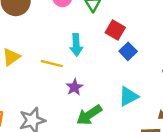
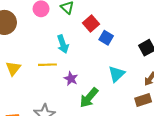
red square: (115, 30) -> (91, 23), turned 35

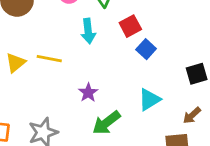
cyan arrow: (63, 44) -> (88, 31), moved
yellow line: (47, 65) -> (49, 59), moved

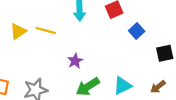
blue square: (146, 49) -> (137, 31), moved
cyan triangle: (149, 100) -> (122, 86), moved

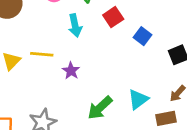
purple star: (75, 61) -> (71, 71), moved

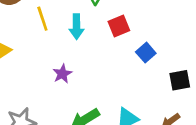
yellow line: (42, 54) -> (42, 19), moved, turned 55

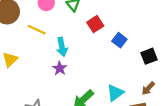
yellow line: (42, 19) -> (37, 30), turned -36
cyan arrow: (76, 27) -> (62, 47), moved

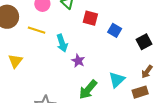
red square: (95, 24) -> (90, 18), turned -35
purple star: (60, 68) -> (78, 61), moved

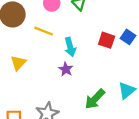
red square: (90, 18) -> (107, 40), moved
purple star: (78, 61) -> (66, 69), moved

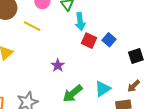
cyan arrow: (70, 47) -> (80, 22), moved
purple star: (66, 69) -> (58, 65), moved

